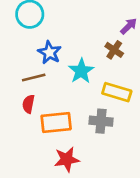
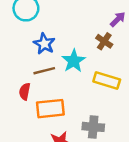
brown line: (34, 78) -> (44, 71), moved
gray cross: (101, 121) -> (93, 127), moved

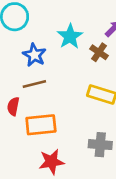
cyan star: (74, 61) -> (70, 36), moved
gray cross: (93, 127) -> (100, 145), moved

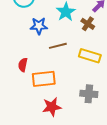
blue star: (34, 55) -> (39, 26), turned -30
brown line: (34, 84) -> (58, 46), moved

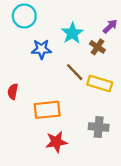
brown line: (58, 46) -> (75, 72), moved, turned 60
red semicircle: (23, 65) -> (13, 92), moved

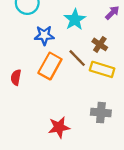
brown cross: (97, 47) -> (100, 44), moved
orange rectangle: (47, 110) -> (50, 66), moved, turned -55

